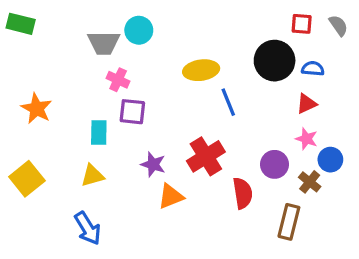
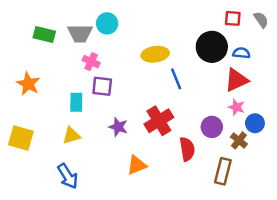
green rectangle: (21, 24) -> (44, 35), moved
red triangle: (306, 104) -> (236, 80), size x1.5
yellow square: (27, 179) -> (21, 138), turned -35
orange triangle: (171, 196) -> (137, 165), moved

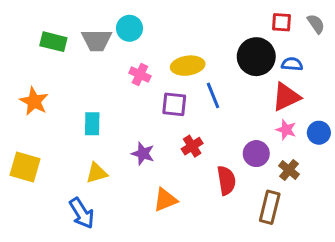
pink cross: (91, 62) -> (140, 75), moved
purple square: (102, 86) -> (174, 104), moved
red cross: (159, 121) -> (192, 146), size x0.6
blue circle: (255, 123) -> (319, 133), moved
yellow triangle: (71, 136) -> (97, 173), moved

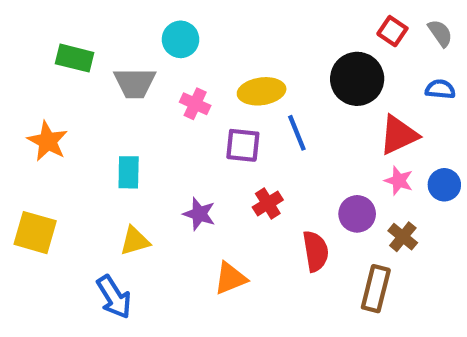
red square: (282, 22) -> (392, 31), turned 30
gray trapezoid: (97, 40) -> (135, 83), moved
blue semicircle: (292, 64) -> (440, 89), moved

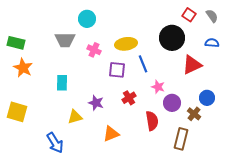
green rectangle: (75, 58) -> (16, 43), moved
pink star: (399, 181) -> (158, 87), moved
blue circle: (444, 185) -> (207, 98), moved
yellow triangle: (135, 241) -> (75, 117), moved

